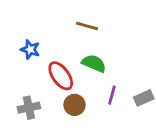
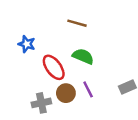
purple line: (112, 95) -> (88, 89), moved, turned -42
gray cross: (29, 108) -> (41, 103), moved

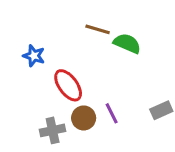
green semicircle: (83, 56) -> (127, 43), moved

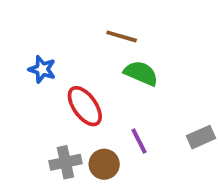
green semicircle: (127, 43) -> (141, 73), moved
brown circle: (84, 118) -> (104, 164), moved

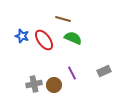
red ellipse: (85, 106) -> (44, 40), moved

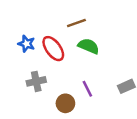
brown line: (63, 19) -> (76, 23), turned -35
gray cross: (34, 84) -> (36, 81), moved

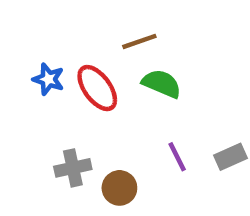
gray cross: (36, 81) -> (73, 168), moved
purple line: (87, 89) -> (177, 157), moved

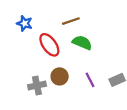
blue star: (48, 79) -> (25, 23), moved
brown circle: (119, 188) -> (60, 76), moved

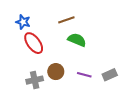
red ellipse: (49, 45) -> (34, 43), moved
purple line: (90, 80) -> (84, 75), turned -48

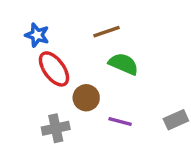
brown circle: (56, 72) -> (86, 98), moved
purple line: (84, 75) -> (120, 121), moved

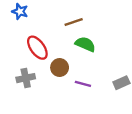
blue star: (37, 35) -> (20, 11), moved
gray cross: (56, 128) -> (26, 78), moved

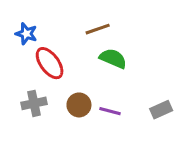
blue star: (20, 11) -> (26, 34), moved
brown circle: (60, 68) -> (79, 105), moved

